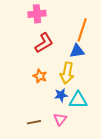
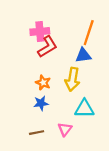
pink cross: (37, 14) -> (40, 31), moved
blue star: (61, 95) -> (41, 103), moved

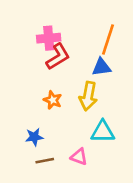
blue star: (41, 103) -> (34, 137), moved
pink triangle: (65, 129) -> (79, 157), turned -48

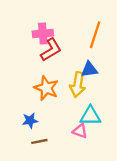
blue triangle: (101, 67) -> (89, 69), moved
orange star: (53, 100) -> (46, 88), size x1.5
pink triangle: (79, 157) -> (80, 131), moved

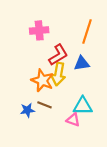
red L-shape: (51, 50) -> (58, 55), moved
yellow arrow: (78, 85) -> (58, 74), moved
brown line: (39, 141) -> (44, 105), moved, turned 32

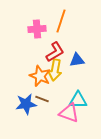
orange line: (87, 32) -> (61, 21), moved
blue star: (27, 110) -> (26, 104), size x1.5
pink triangle: (73, 120) -> (69, 113), size x1.5

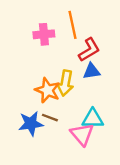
orange line: (61, 21) -> (72, 25), turned -30
red L-shape: (55, 52) -> (89, 50), moved
pink triangle: (69, 113) -> (82, 134), turned 30

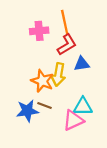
red L-shape: (89, 50) -> (67, 45), moved
pink triangle: (82, 134) -> (73, 120), turned 45

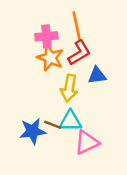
orange star: (42, 81) -> (50, 58), moved
cyan triangle: (83, 107) -> (70, 121), moved

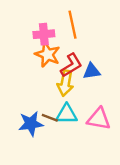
red L-shape: (79, 53) -> (71, 65), moved
pink triangle: (87, 142) -> (99, 119), moved, turned 35

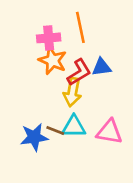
blue triangle: (92, 71) -> (102, 67), moved

